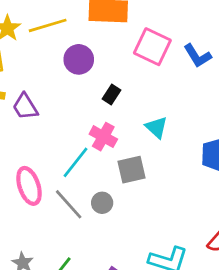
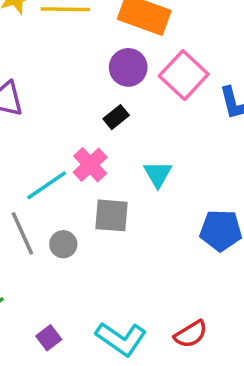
purple circle: (79, 59) -> (128, 67), moved

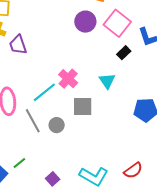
black rectangle: (116, 117) -> (124, 53), moved

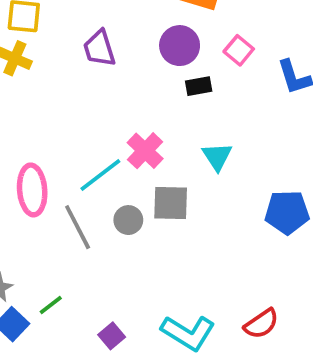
pink square: (117, 23) -> (239, 50), size x0.6
purple trapezoid: (18, 45) -> (99, 48), moved
black rectangle: (124, 53) -> (199, 86), moved, turned 32
gray circle: (57, 125) -> (128, 220), moved

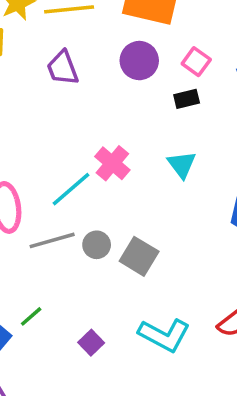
black rectangle: (199, 86) -> (187, 99), moved
gray square: (171, 203) -> (139, 256), moved, turned 33
gray circle: (128, 220) -> (97, 245), moved
gray line: (78, 227) -> (52, 240), turned -75

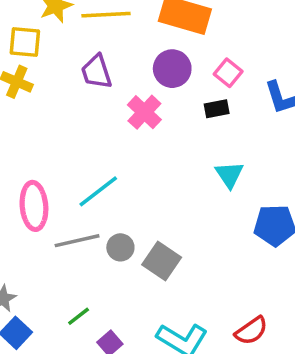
pink cross: (112, 163) -> (144, 112), moved
cyan triangle: (182, 165) -> (229, 175), moved
green line: (31, 316) -> (79, 316), moved

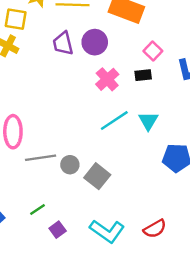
purple circle: (172, 69) -> (95, 42), moved
pink cross: (144, 112) -> (107, 79), moved
cyan line: (98, 191) -> (114, 120), moved

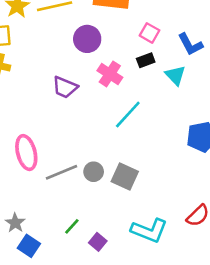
purple trapezoid: (63, 43) -> (65, 87), moved, turned -40
cyan triangle: (148, 121) -> (175, 75), moved

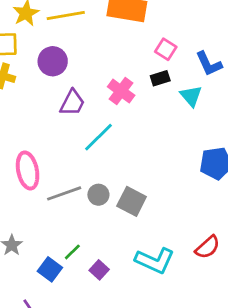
purple circle: (87, 39) -> (53, 61), moved
purple trapezoid: (65, 87) -> (72, 103), turned -88
cyan line: (128, 115) -> (99, 137), moved
blue square: (29, 246) -> (50, 269), moved

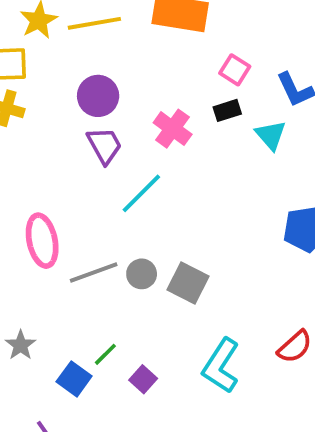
purple circle: (53, 61) -> (98, 96), moved
purple trapezoid: (72, 103) -> (104, 145), turned -56
cyan L-shape: (155, 261) -> (221, 366), turned 99

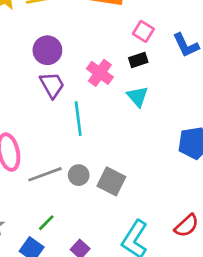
cyan triangle: (271, 135) -> (138, 96), moved
cyan line: (141, 193) -> (78, 119), turned -52
green line: (105, 354) -> (46, 223), moved

